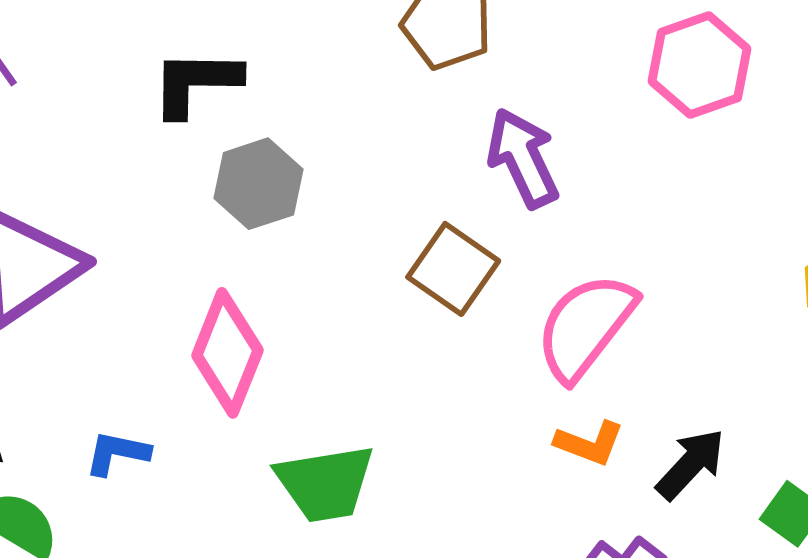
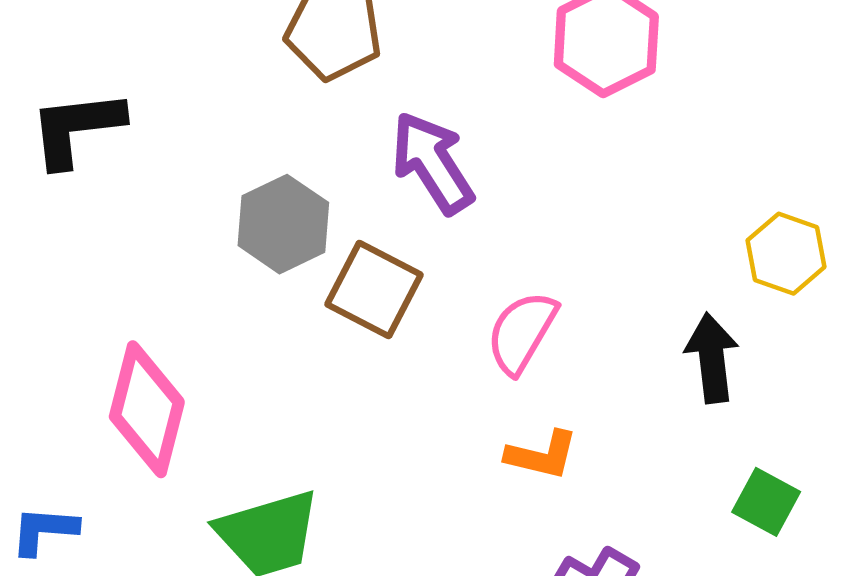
gray hexagon: (258, 184) -> (283, 224), moved
pink semicircle: (585, 327) -> (522, 332), size x0.7
black arrow: (691, 464) -> (712, 358), moved, turned -42

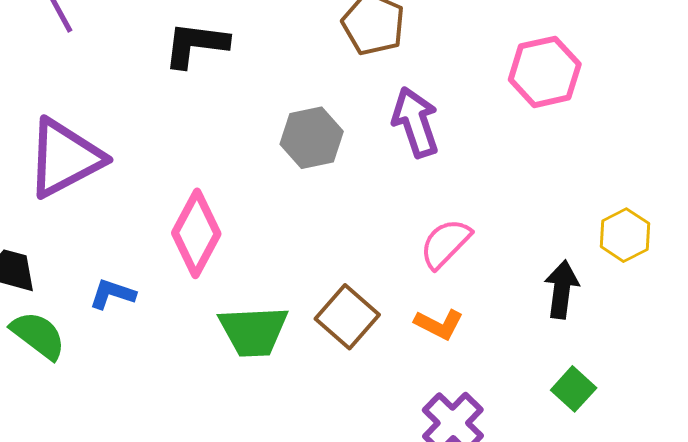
brown square: (374, 290) -> (347, 317), moved

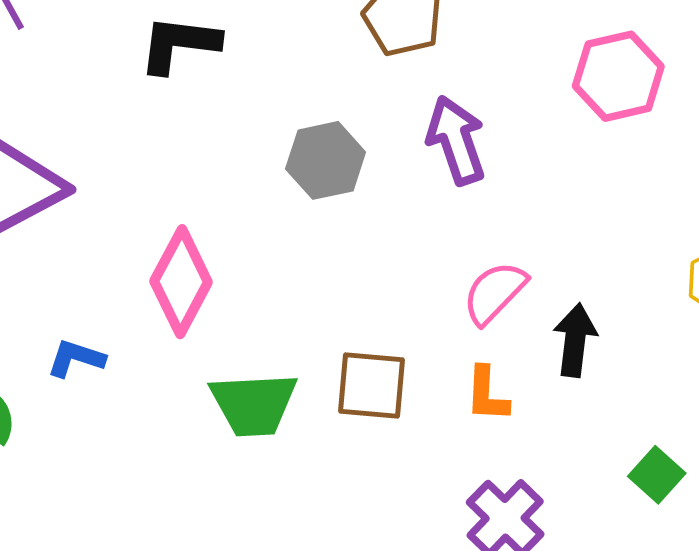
black arrow: (562, 289) -> (575, 340), moved
brown square: (347, 317) -> (372, 385), turned -36
orange L-shape: (439, 324) -> (487, 394), turned 66

